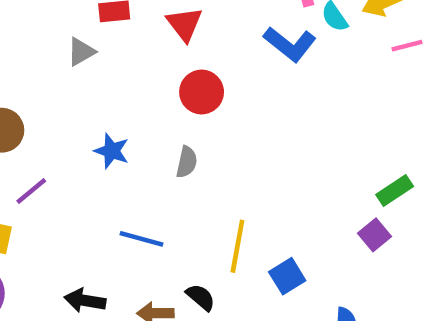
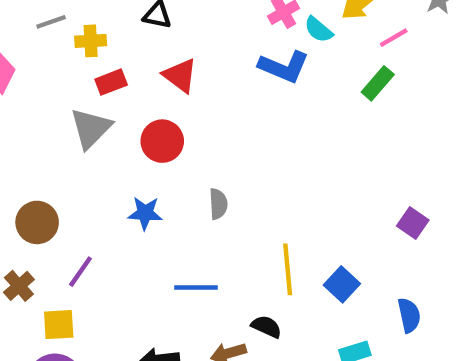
gray triangle: (81, 52) -> (91, 128), size x1.5
red circle: (202, 92) -> (162, 141), moved
green rectangle: (395, 190) -> (378, 83), moved

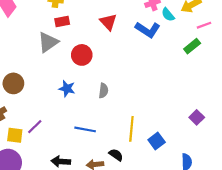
red triangle: (180, 76) -> (108, 22), moved
purple line: (80, 272) -> (35, 127), moved

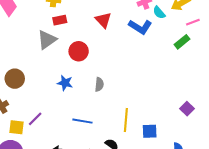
blue square: (157, 141) -> (150, 131), turned 35

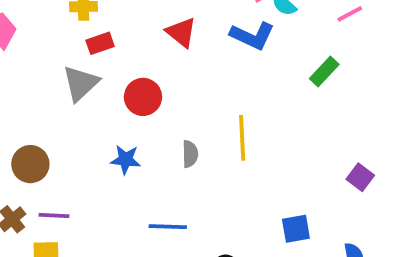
green rectangle: (182, 42) -> (324, 72), moved
purple line: (35, 119) -> (54, 216), moved, turned 56
yellow line: (126, 120) -> (242, 138), moved

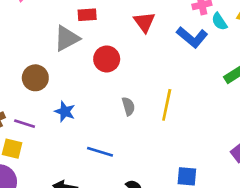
gray semicircle: (190, 154) -> (128, 106), turned -30
blue star: (126, 160) -> (65, 112), moved
brown circle: (30, 164) -> (35, 78), moved

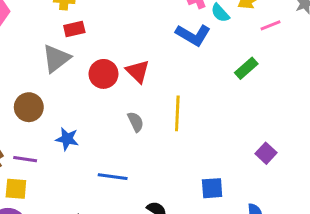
red triangle: (144, 22) -> (138, 71), moved

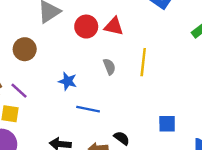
red triangle: (138, 71) -> (114, 26), turned -36
blue star: (67, 139) -> (68, 81), moved
purple line: (25, 159) -> (19, 91), turned 30

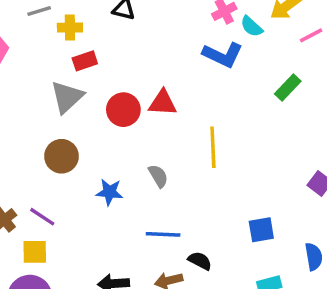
brown circle: (25, 49) -> (61, 156), moved
gray semicircle: (109, 67) -> (158, 176), moved
blue line: (88, 109) -> (163, 234), moved

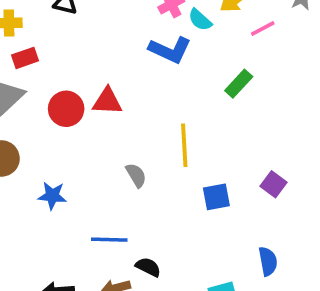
yellow line: (213, 147) -> (184, 145), moved
gray semicircle: (158, 176) -> (136, 175), moved
blue square: (261, 230) -> (216, 197), moved

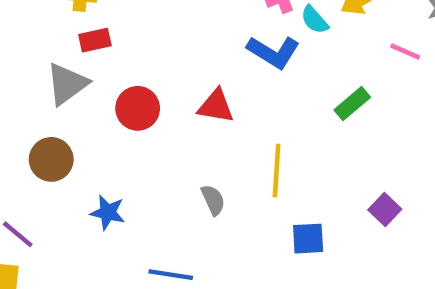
pink line: (263, 29) -> (405, 52), moved, turned 45
red triangle: (107, 101) -> (216, 106), moved
purple square: (274, 184) -> (385, 210), moved

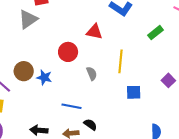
red circle: (138, 108) -> (68, 52), moved
brown circle: (51, 159) -> (24, 71), moved

